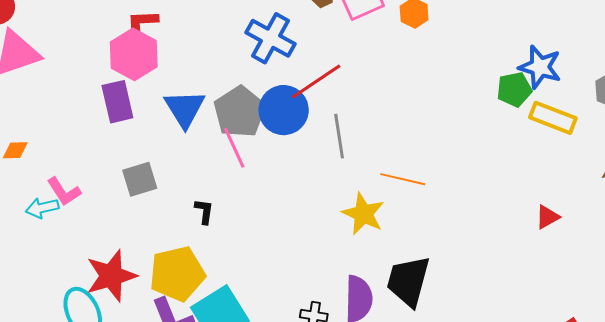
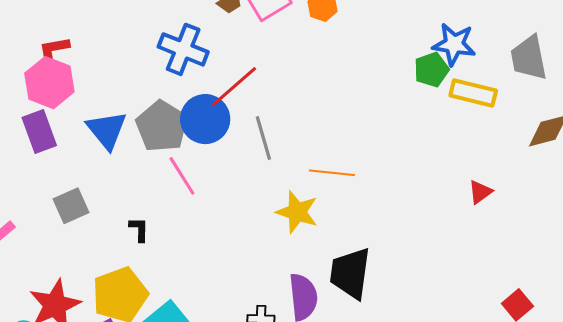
pink line: (234, 148) -> (182, 176), moved

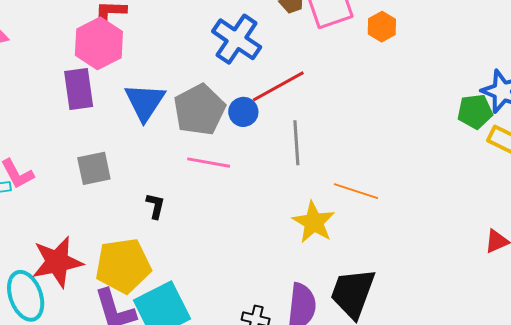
blue circle: (205, 119) -> (243, 112), size x0.6
pink line: (182, 176) -> (209, 163), turned -60

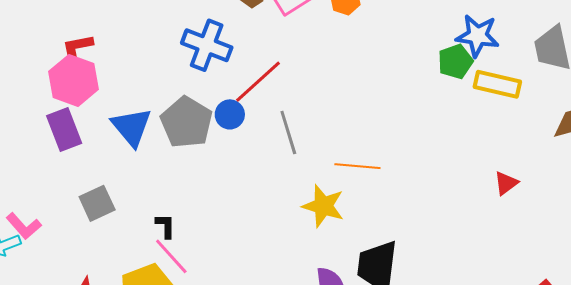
pink line: (209, 163) -> (171, 256), moved, turned 51

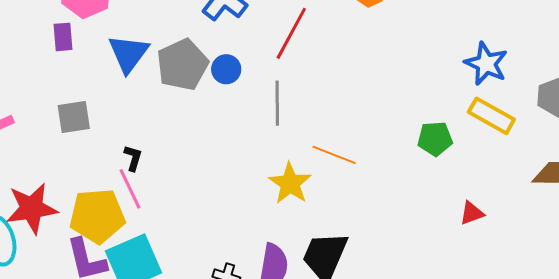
green pentagon: (455, 62) -> (435, 139), moved
red line: (258, 82) -> (291, 33), moved, turned -36
purple rectangle: (64, 130) -> (63, 37), size x0.7

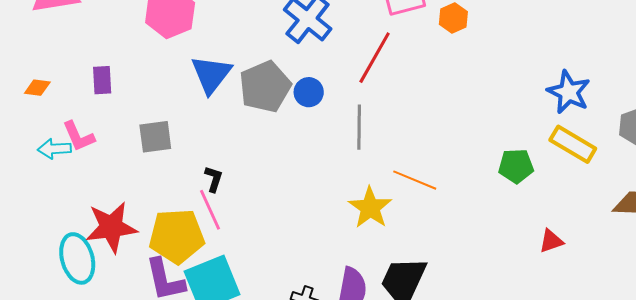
purple rectangle: (63, 37) -> (102, 80), moved

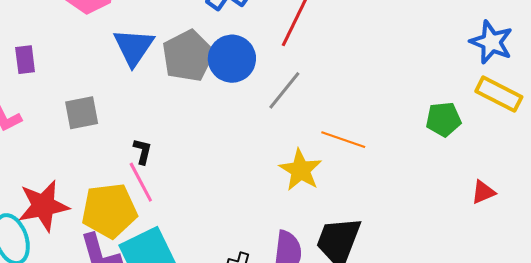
blue circle: (309, 92) -> (232, 59), size x1.6
gray line: (359, 127) -> (284, 90), turned 42

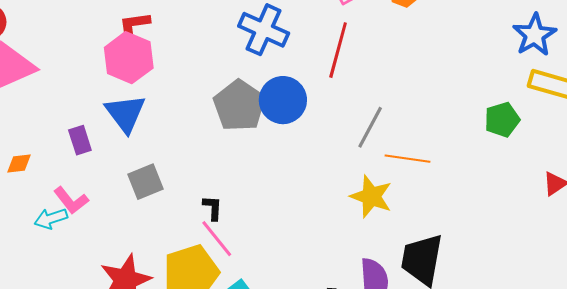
blue star: (491, 42) -> (535, 35), turned 30
blue triangle: (134, 47) -> (125, 113), moved
gray line: (284, 90) -> (370, 127), moved

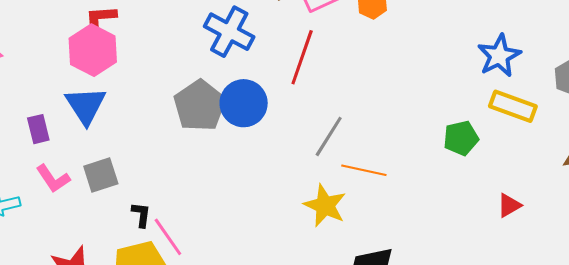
pink L-shape: (71, 200) -> (53, 179), moved
black L-shape: (213, 208) -> (141, 215), moved

